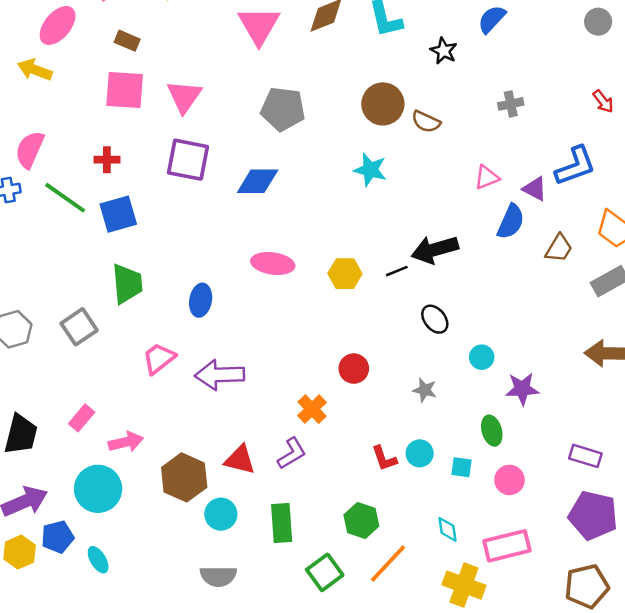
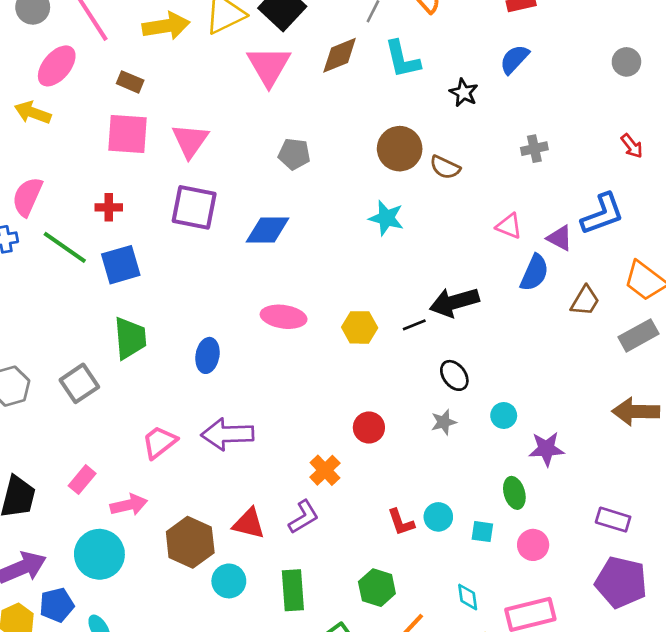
gray pentagon: (283, 109) -> (294, 154), size x0.7
pink triangle: (487, 177) -> (509, 226), turned 44
pink trapezoid: (159, 358) -> (159, 442), moved
gray star: (425, 390) -> (444, 422), moved, turned -30

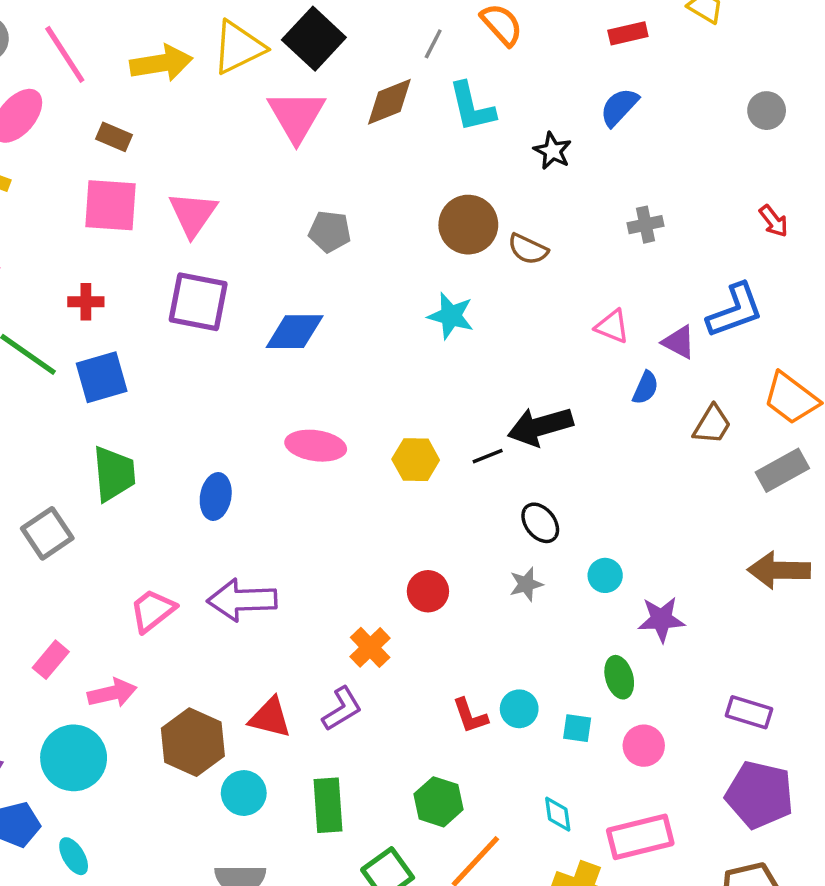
blue semicircle: (534, 273) -> (646, 388), size x0.7

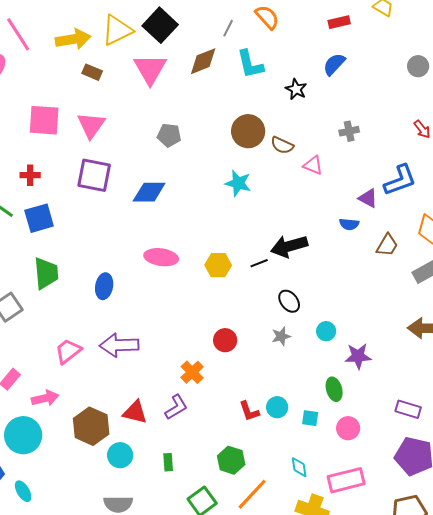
brown rectangle: (114, 137) -> (92, 72), moved
pink triangle: (612, 326) -> (313, 165), moved
blue semicircle: (646, 388) -> (349, 224), turned 72
green rectangle: (328, 805) -> (168, 462), size x0.6

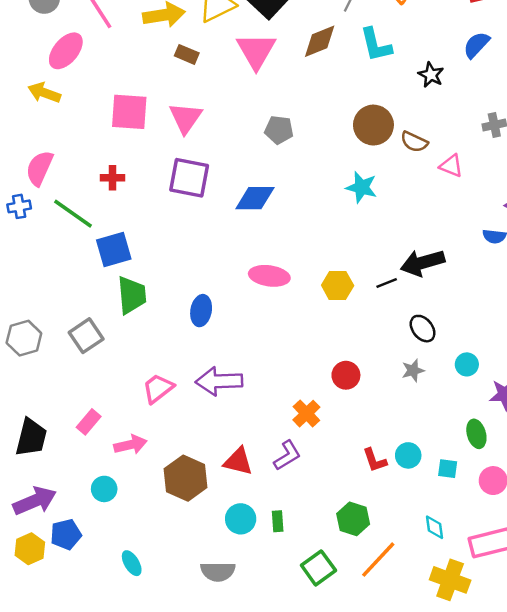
blue square: (39, 218) -> (114, 250), moved
cyan circle: (23, 435) -> (104, 489), size x0.6
cyan circle: (120, 455) -> (241, 519), moved
cyan ellipse: (23, 491) -> (132, 563), moved

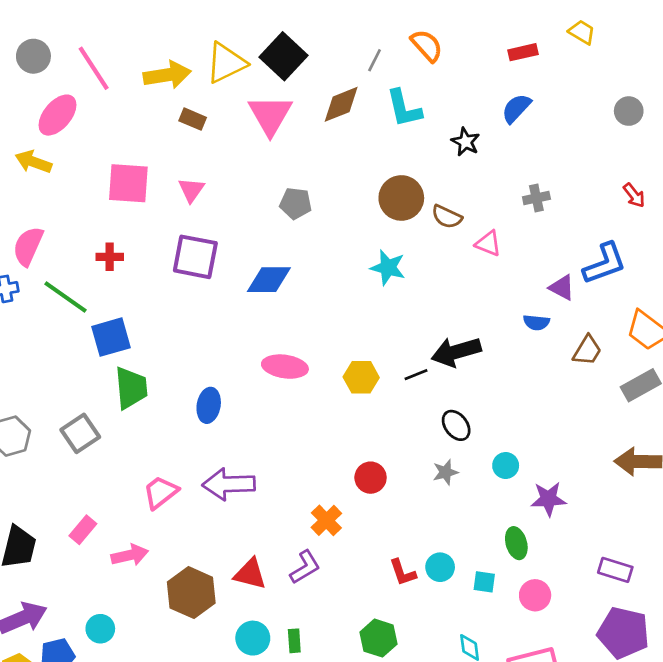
pink triangle: (186, 118) -> (191, 190), size x0.7
cyan circle: (104, 489) -> (100, 629), moved

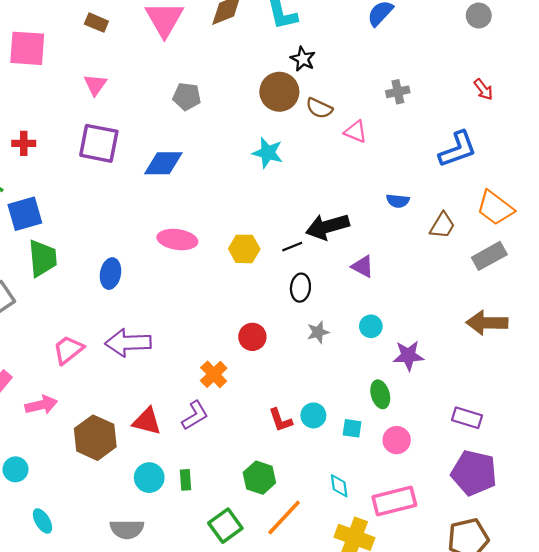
black star: (465, 142) -> (303, 59), moved
pink square: (128, 183) -> (27, 48), moved
purple triangle: (562, 288) -> (363, 266), moved
black ellipse: (456, 425) -> (300, 288), moved, turned 44

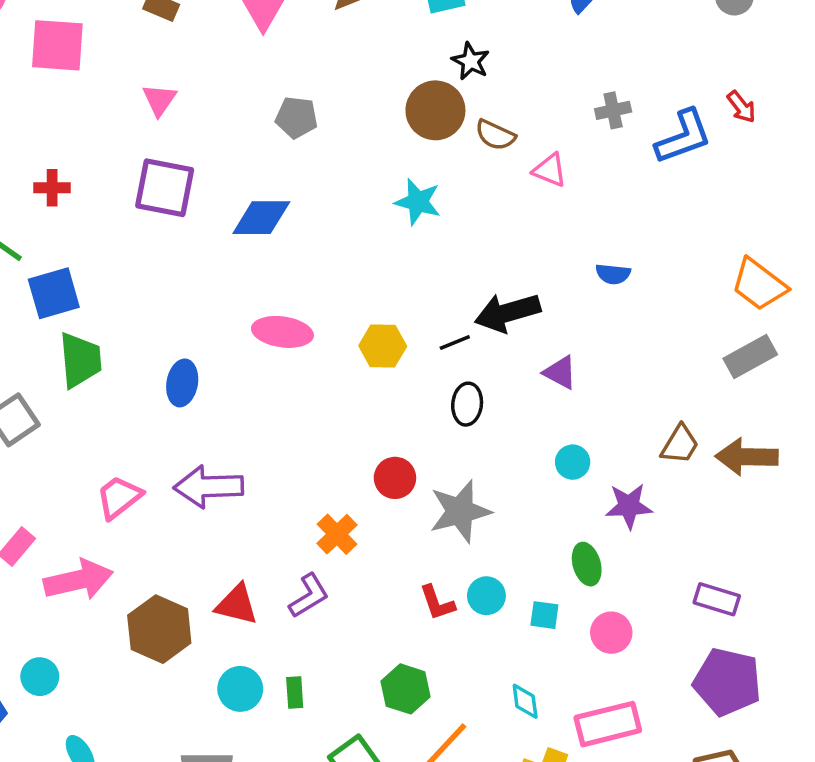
blue L-shape: (458, 149) -> (683, 137), moved
brown trapezoid: (442, 225) -> (680, 444), moved
gray star: (318, 332) -> (460, 511), moved, size x1.8
pink arrow: (41, 405) -> (78, 580), size x1.4

